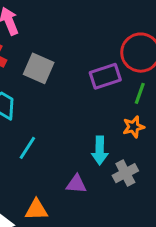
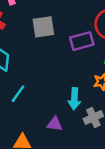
gray square: (39, 68) -> (43, 27), moved, turned -35

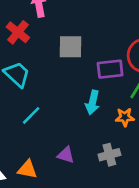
cyan arrow: (74, 99) -> (93, 102), moved

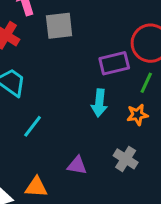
gray square: (71, 47) -> (59, 26), moved
gray cross: (109, 155) -> (126, 159), turned -35

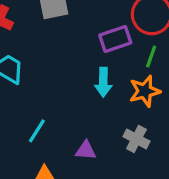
orange star: (137, 115) -> (145, 91), size x1.4
cyan line: (33, 126) -> (37, 131), moved

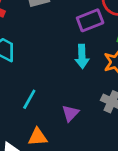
purple triangle: (86, 150) -> (70, 113), turned -48

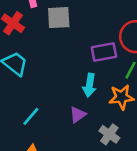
purple triangle: (70, 113) -> (78, 115), moved

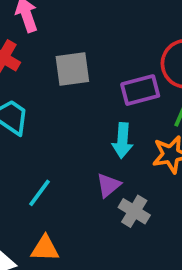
gray square: (59, 18) -> (72, 69), moved
gray cross: (109, 134) -> (134, 211), moved

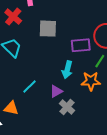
cyan line: (40, 193) -> (29, 87), moved
orange triangle: (45, 248) -> (11, 108), moved

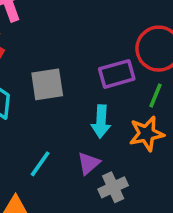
gray square: (48, 29) -> (47, 84), moved
gray cross: (67, 107) -> (113, 187), turned 35

